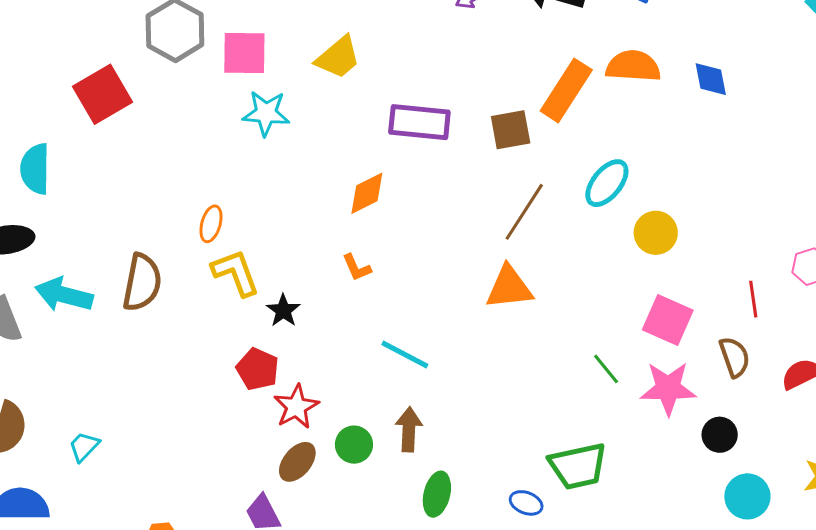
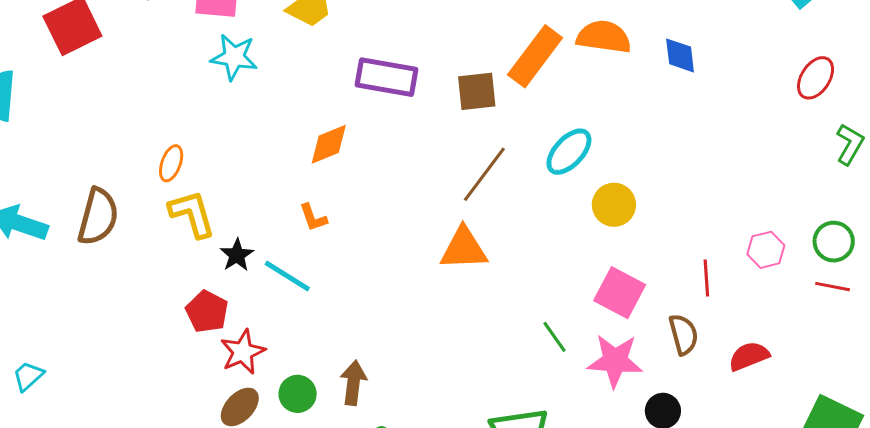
cyan line: (405, 354) -> (287, 276), moved

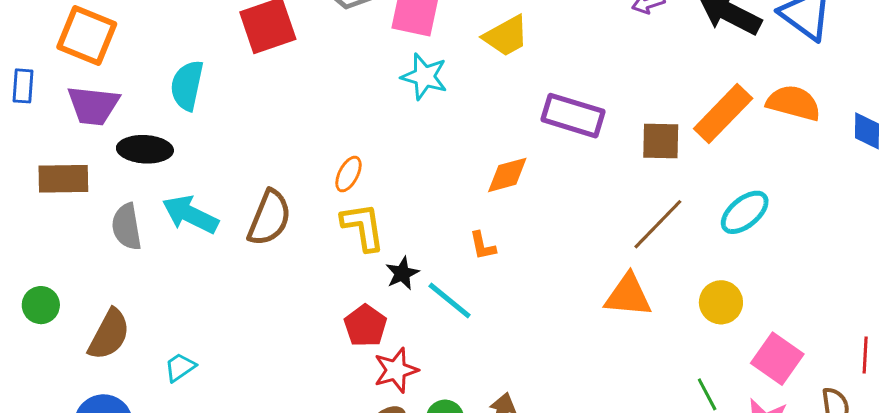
yellow circle: (614, 205) -> (721, 302), moved

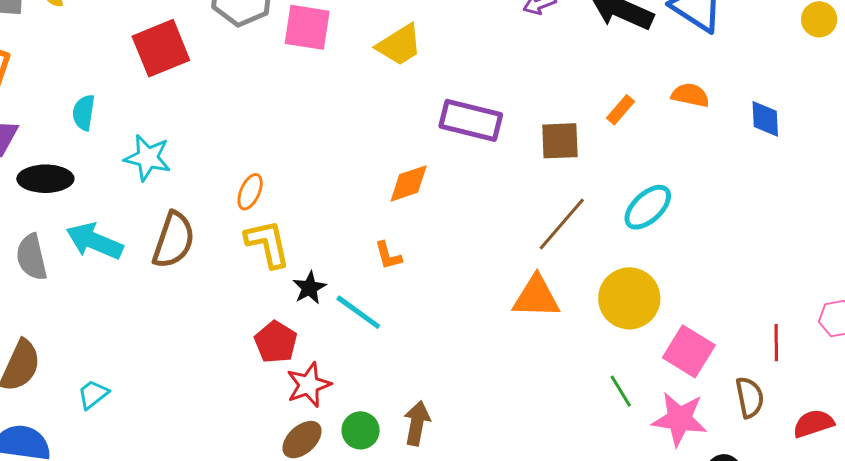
cyan star: (424, 77) -> (148, 158), moved
cyan semicircle: (187, 85) -> (84, 113), size x0.7
orange semicircle: (794, 103) -> (690, 95), size x0.7
orange rectangle: (723, 113) -> (620, 110), size x0.5
yellow circle: (721, 302) -> (629, 298), size x1.4

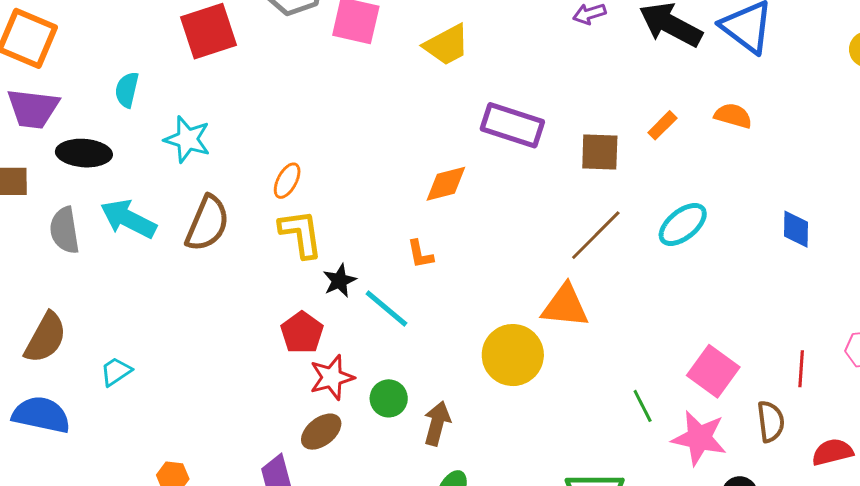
blue diamond: (765, 119) -> (796, 229), moved
yellow circle: (629, 298) -> (513, 355), moved
green circle: (361, 430) -> (389, 398), moved

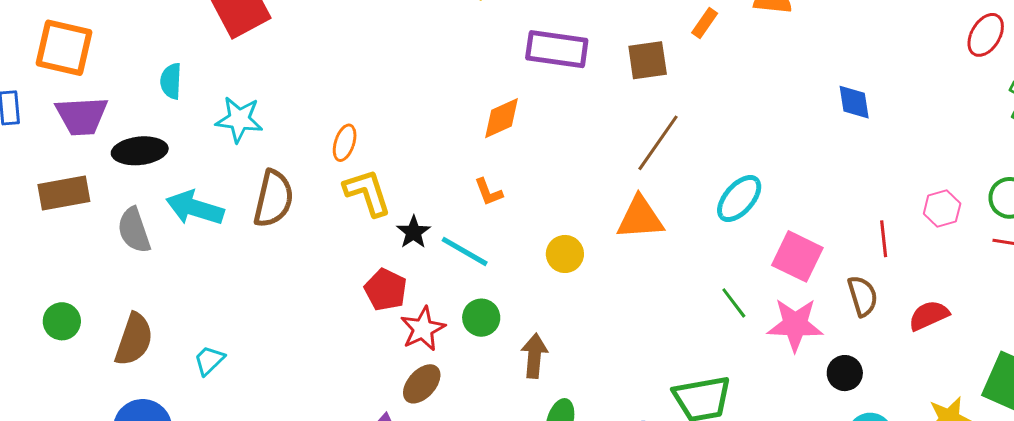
cyan ellipse: (683, 224) -> (739, 198), moved
yellow circle: (513, 355) -> (565, 254), moved, size x0.6
green circle: (389, 398) -> (481, 318), moved

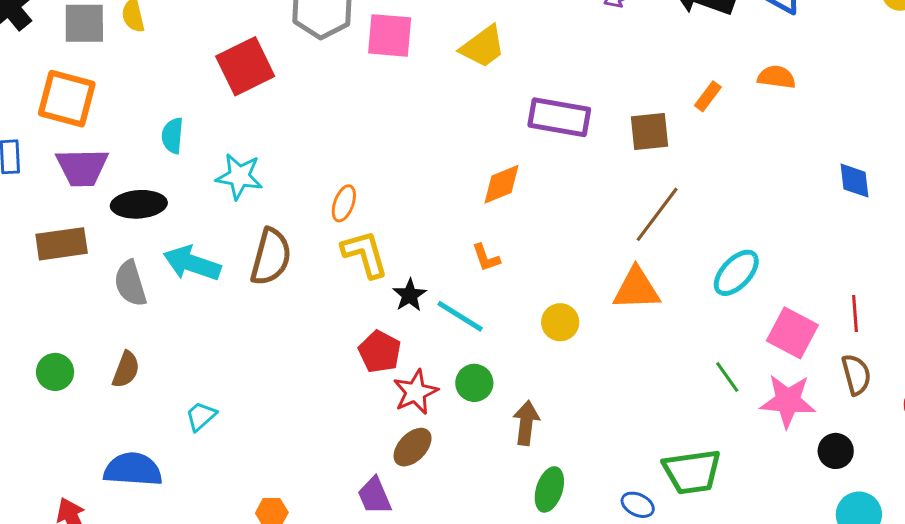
red line: (884, 239) -> (855, 314), moved
brown semicircle: (134, 339) -> (126, 370), moved, size x0.7

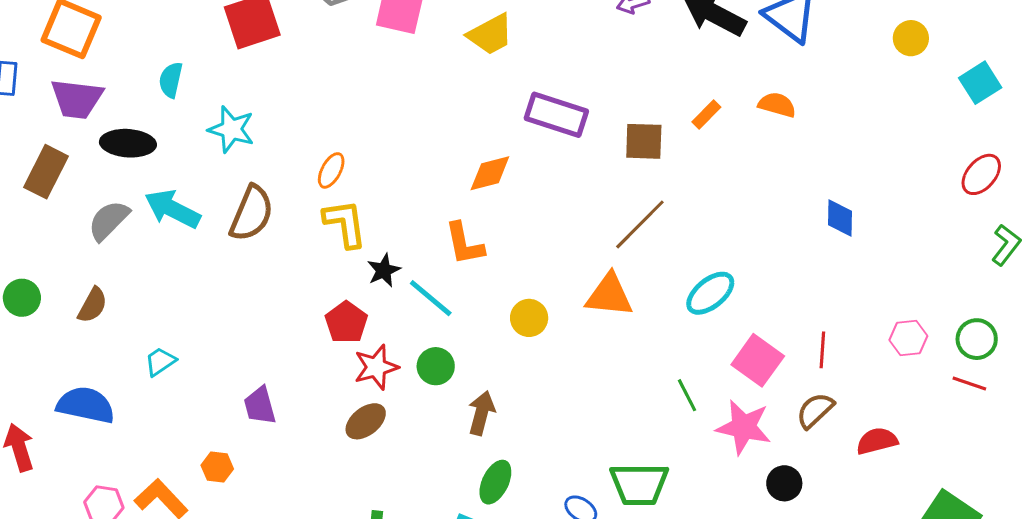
brown rectangle: (62, 244) -> (46, 172), turned -63
orange L-shape: (486, 258) -> (464, 244), size x1.5
gray semicircle: (130, 283) -> (109, 220), turned 54
brown semicircle: (856, 375) -> (815, 410), turned -126
purple trapezoid: (374, 496) -> (260, 406), moved

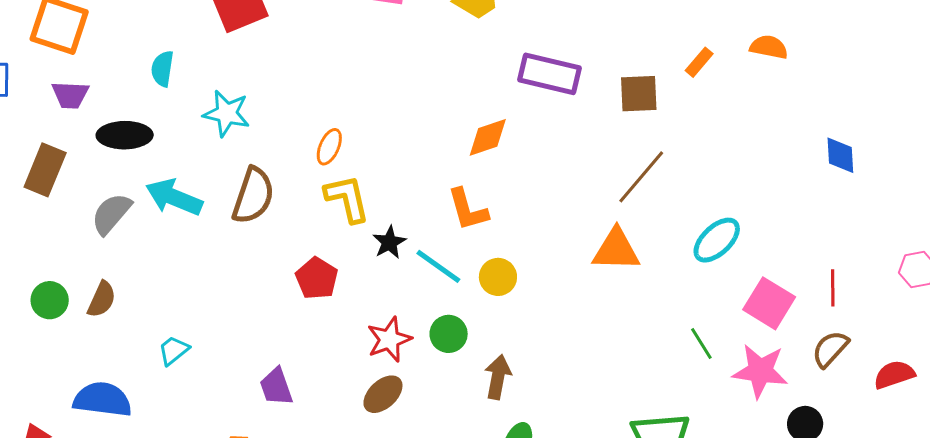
purple trapezoid: (77, 99) -> (70, 95), size x0.7
green circle: (22, 298) -> (50, 300), moved
yellow circle: (529, 318) -> (498, 277), moved
red pentagon: (346, 322) -> (317, 278), moved

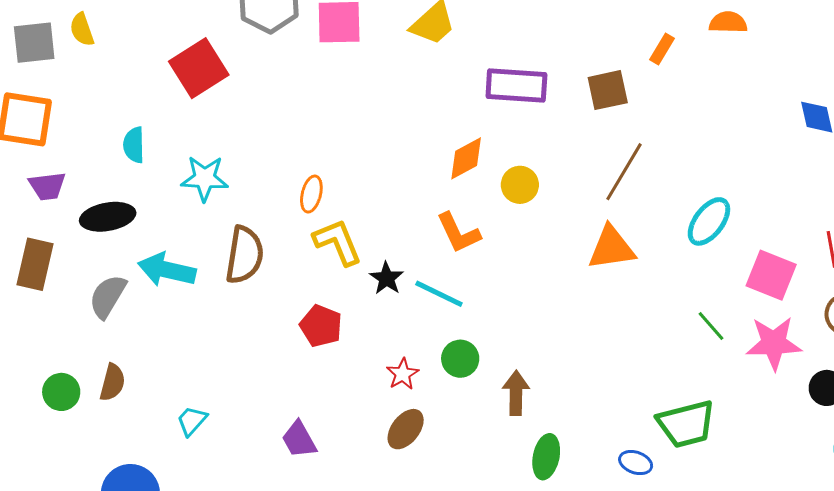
yellow circle: (498, 277) -> (520, 185), moved
red star: (389, 339) -> (403, 374), size x0.7

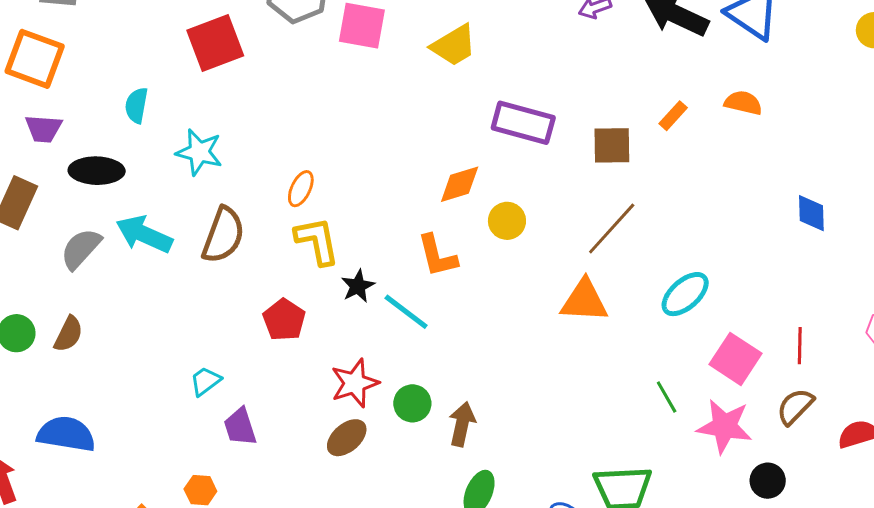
green circle: (460, 359) -> (412, 403), moved
red star: (403, 374) -> (355, 383), size x1.5
cyan trapezoid: (192, 421) -> (205, 381), moved

